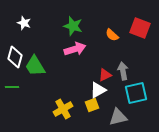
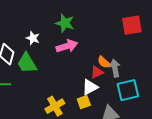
white star: (24, 23) -> (33, 38), moved
red square: (140, 28) -> (132, 25), turned -30
orange semicircle: (112, 35) -> (104, 62), moved

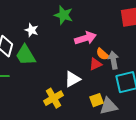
pink arrow: (67, 46) -> (86, 38), moved
white triangle: (90, 87) -> (72, 79), moved
yellow square: (84, 102) -> (96, 100), moved

